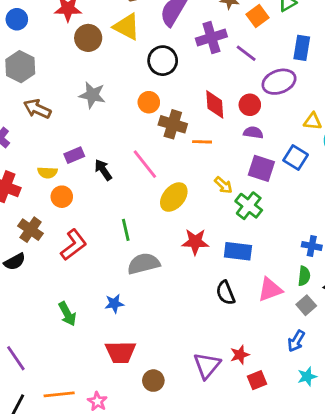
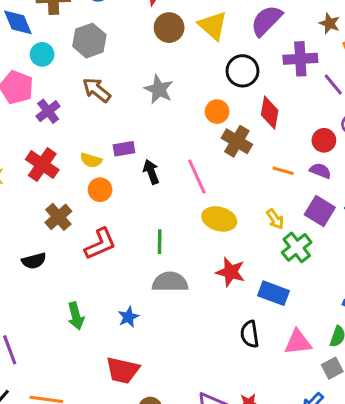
red diamond: (215, 104) -> (270, 113), moved
orange line: (202, 142) -> (283, 171), moved
yellow ellipse: (174, 197) -> (219, 219), turned 52
black semicircle: (15, 262) -> (34, 261), moved
blue star: (114, 304) -> (128, 317), turned -30

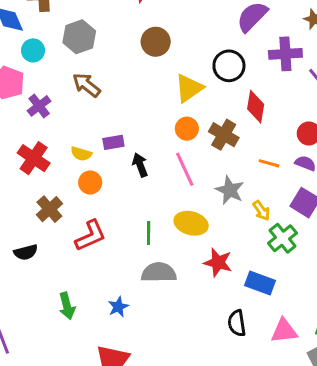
yellow triangle: (213, 26) -> (189, 88), moved, turned 44
brown circle: (169, 28) -> (156, 42), moved
gray star: (159, 89) -> (230, 190), moved
orange circle: (217, 112) -> (187, 129), moved
yellow ellipse: (219, 219) -> (191, 223), moved

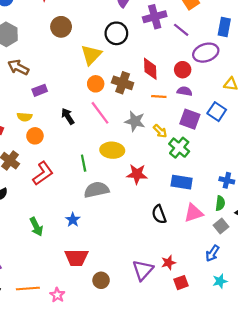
red diamond: (256, 107) -> (150, 69), moved
purple rectangle: (113, 142) -> (40, 90), moved
blue rectangle: (260, 283) -> (182, 182), moved

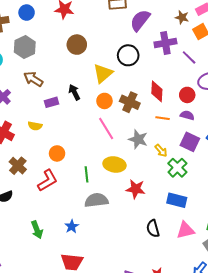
black arrow: (68, 116) -> (74, 92), moved
orange circle: (35, 136) -> (57, 153), moved

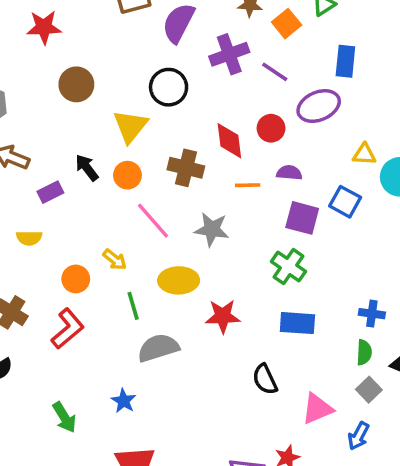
red circle: (187, 95) -> (271, 128), moved
orange circle: (104, 101) -> (127, 175), moved
yellow arrow: (161, 151) -> (115, 260), moved
pink triangle: (185, 230) -> (317, 409), moved

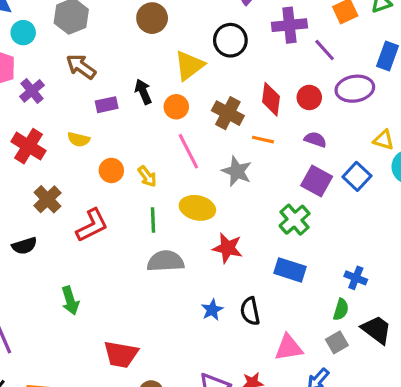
orange line: (248, 185) -> (263, 140), moved
orange circle: (76, 279) -> (111, 170), moved
blue star: (124, 401) -> (212, 310), moved

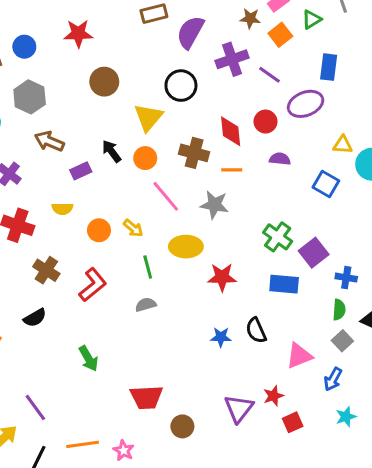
purple square: (317, 181) -> (314, 253), moved, turned 36
gray semicircle: (166, 261) -> (146, 305), moved, size x0.6
blue star: (212, 310) -> (221, 337), turned -30

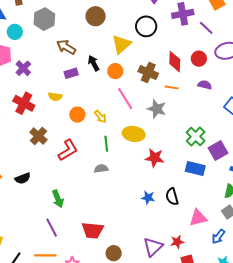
brown arrow: (49, 141) -> (66, 47), moved
black semicircle: (35, 318) -> (23, 178), moved
purple line: (35, 407) -> (52, 228), moved

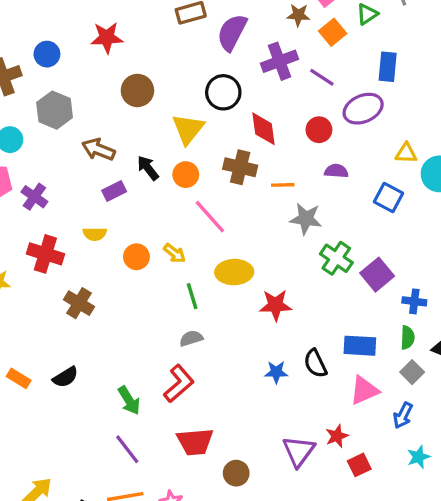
red diamond: (175, 62) -> (263, 129), moved
gray star: (157, 109) -> (306, 219), moved
red L-shape: (68, 150) -> (179, 384), moved
blue rectangle: (195, 169) -> (360, 346), moved

